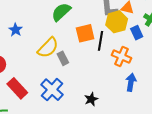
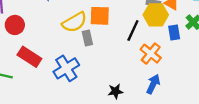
orange square: (85, 33) -> (100, 16), moved
red rectangle: (17, 88) -> (29, 57), turned -30
black star: (91, 99) -> (115, 91), moved

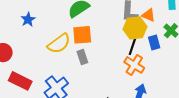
black line: (133, 30) -> (133, 45), moved
gray rectangle: (87, 38) -> (82, 57), moved

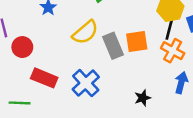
orange square: (82, 35) -> (137, 41), moved
gray rectangle: (82, 57) -> (113, 46), size x1.5

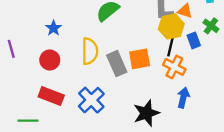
yellow semicircle: (85, 32) -> (90, 51), turned -48
red circle: (22, 47) -> (50, 60), moved
black star: (143, 98) -> (146, 113), size x1.6

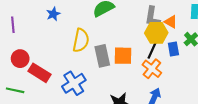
red circle: (50, 60) -> (20, 59), moved

